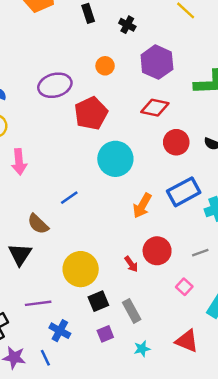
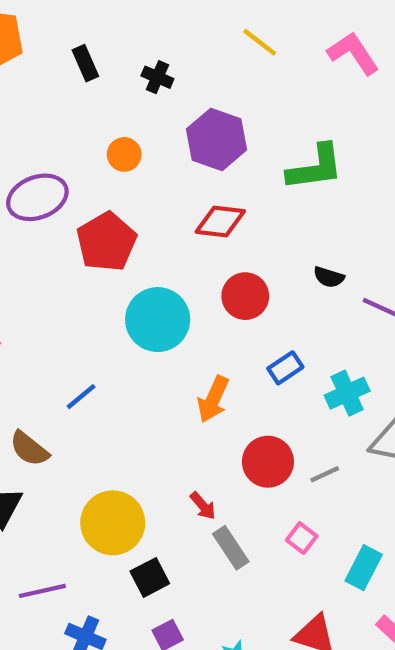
red circle: (176, 142) -> (245, 296), moved
blue rectangle: (184, 192) -> (285, 368), size x0.6
red circle: (157, 251) -> (268, 462), moved
gray rectangle: (132, 311) -> (231, 548), moved

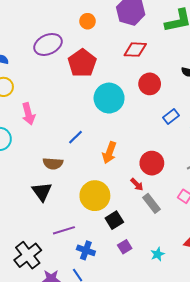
orange arrow: (213, 399) -> (109, 153), moved
brown semicircle: (29, 449) -> (53, 164), turned -30
red circle: (268, 462) -> (152, 163), moved

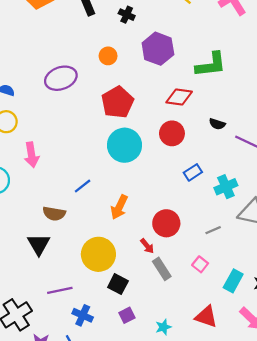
red diamond: (135, 50) -> (179, 97), moved
red pentagon: (82, 63) -> (117, 102), moved
black square: (114, 220) -> (118, 284), turned -36

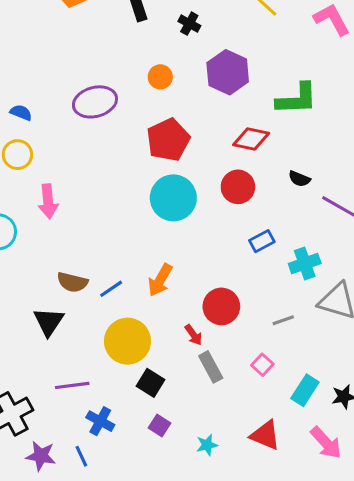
blue line: (83, 186) -> (111, 289), moved
purple square: (127, 315) -> (159, 425), turned -35

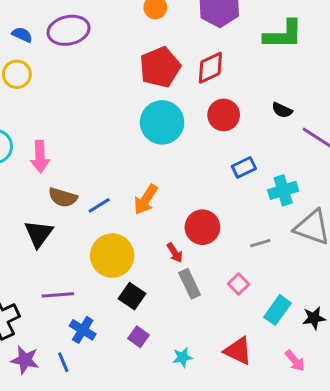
purple ellipse: (95, 102) -> (69, 30), moved
red diamond: (251, 139) -> (210, 68), moved, turned -40
pink arrow: (48, 201) -> (40, 157), moved
pink arrow: (326, 443) -> (295, 361), size x0.7

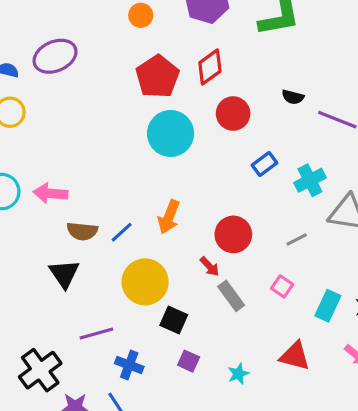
pink arrow: (40, 157) -> (50, 193), turned 108

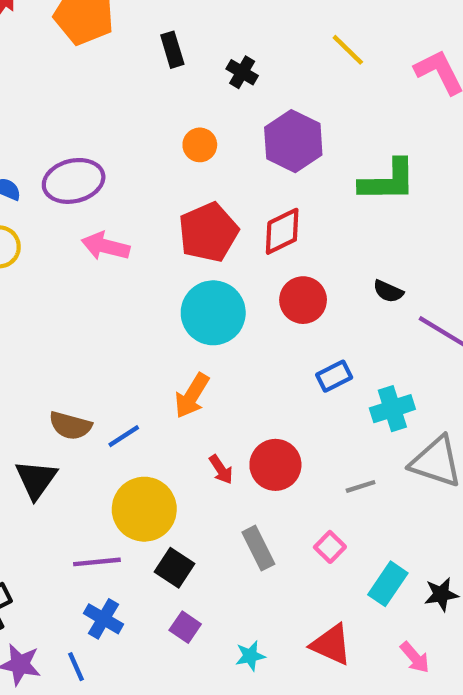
pink arrow: (50, 193) -> (106, 246), moved
orange arrow: (169, 217) -> (192, 396), moved
red arrow: (210, 266) -> (221, 469), moved
purple line: (96, 333) -> (97, 562), moved

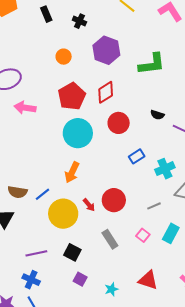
yellow circle: (144, 509) -> (63, 214), moved
cyan rectangle: (388, 584) -> (171, 233), moved
blue cross: (103, 619) -> (31, 280), moved

